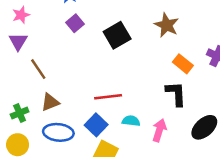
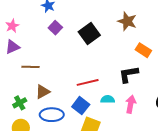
purple triangle: (18, 41) -> (12, 47), turned 42
brown line: (38, 69) -> (30, 67), turned -48
black L-shape: (176, 94) -> (129, 74), moved, turned -90

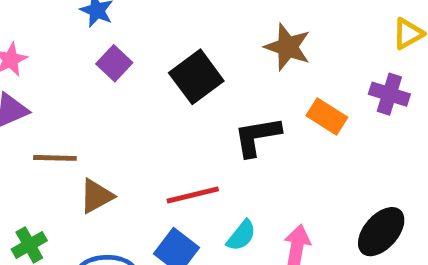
black L-shape: (129, 74) -> (257, 136), moved
brown triangle: (43, 92) -> (96, 196), moved
cyan semicircle: (108, 99) -> (241, 235), turned 128

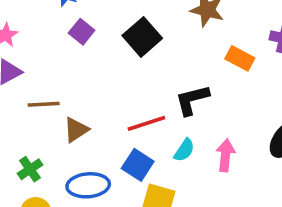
black L-shape: (257, 136) -> (192, 100), moved

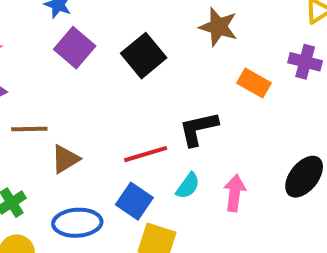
purple square: (82, 32) -> (75, 48), size x1.4

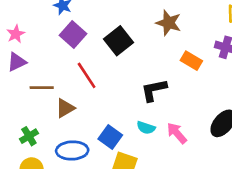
red line: (146, 154) -> (87, 75), moved, turned 72
cyan semicircle: (188, 186) -> (146, 128), turned 72
pink arrow: (235, 193) -> (177, 133), turned -50

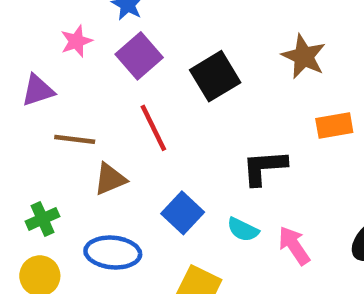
pink star: (16, 34) -> (76, 41), moved
orange rectangle: (191, 61) -> (334, 125), turned -48
blue square: (110, 137) -> (183, 213), moved

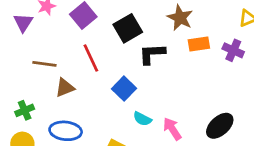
purple triangle: (38, 90) -> (23, 23), moved, turned -40
orange rectangle: (334, 125) -> (199, 44), moved
black L-shape: (264, 167) -> (152, 54), moved
blue square: (183, 213) -> (124, 89), moved

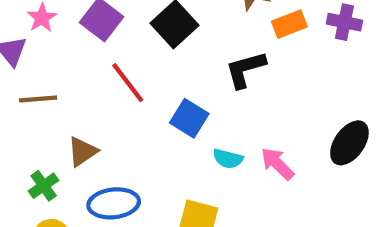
black L-shape: (152, 54) -> (245, 69), moved
brown line: (44, 64) -> (38, 99), moved
brown triangle: (65, 88) -> (82, 152), moved

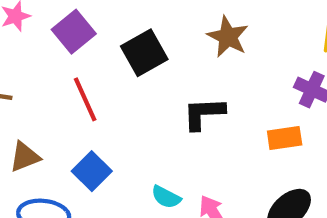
orange rectangle: (289, 24) -> (285, 138), moved
blue square: (189, 118) -> (92, 171), moved

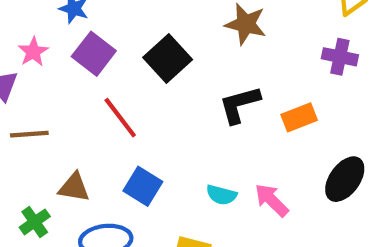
orange rectangle: (285, 138) -> (299, 117), moved
brown triangle: (25, 157) -> (74, 187), turned 44

